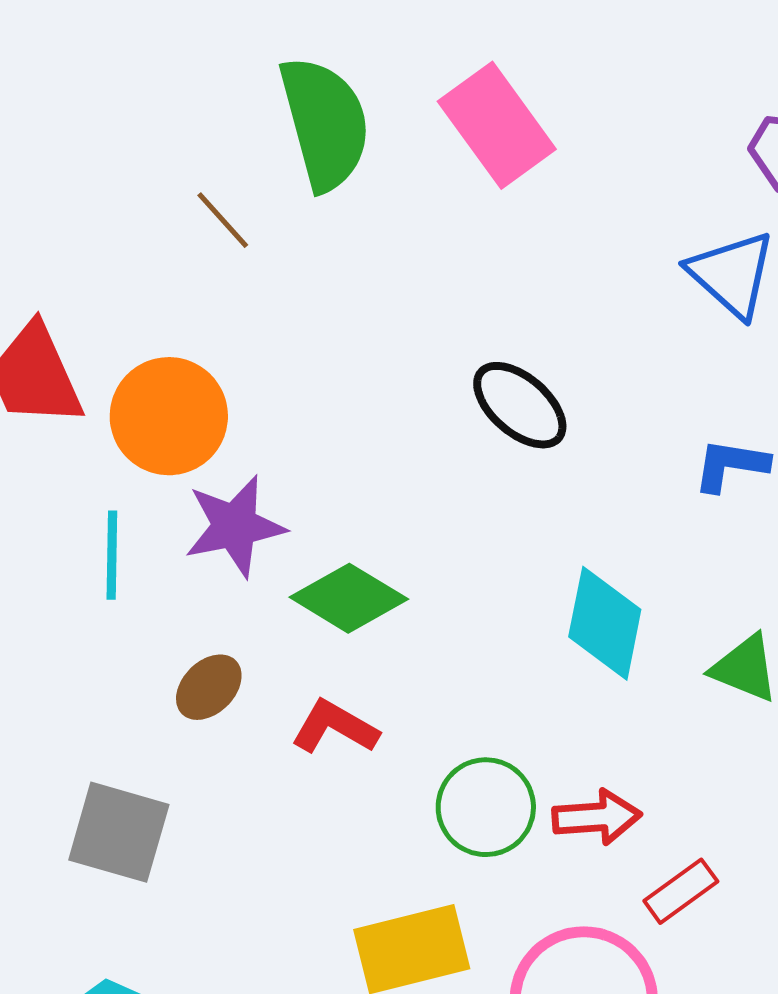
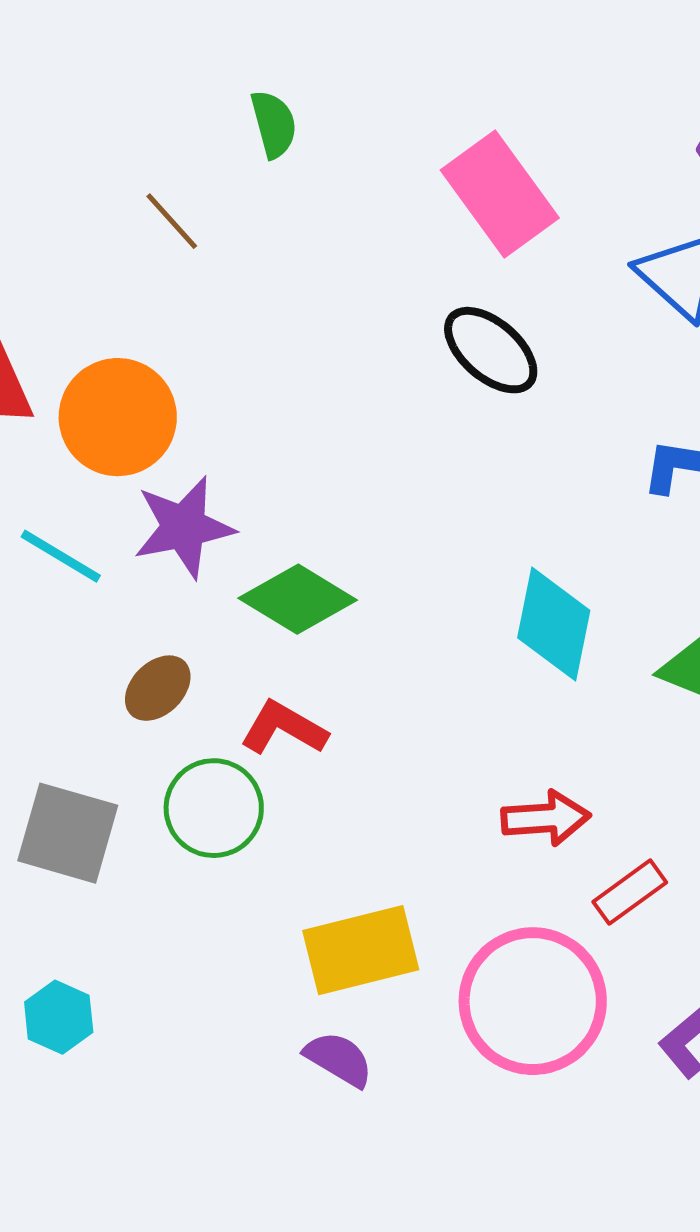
green semicircle: (325, 123) -> (274, 124), size x0.5
pink rectangle: (497, 125) -> (500, 194), moved
black ellipse: (520, 405) -> (491, 350), moved
cyan line: (112, 555) -> (61, 556), turned -60
green circle: (486, 807) -> (214, 808), moved

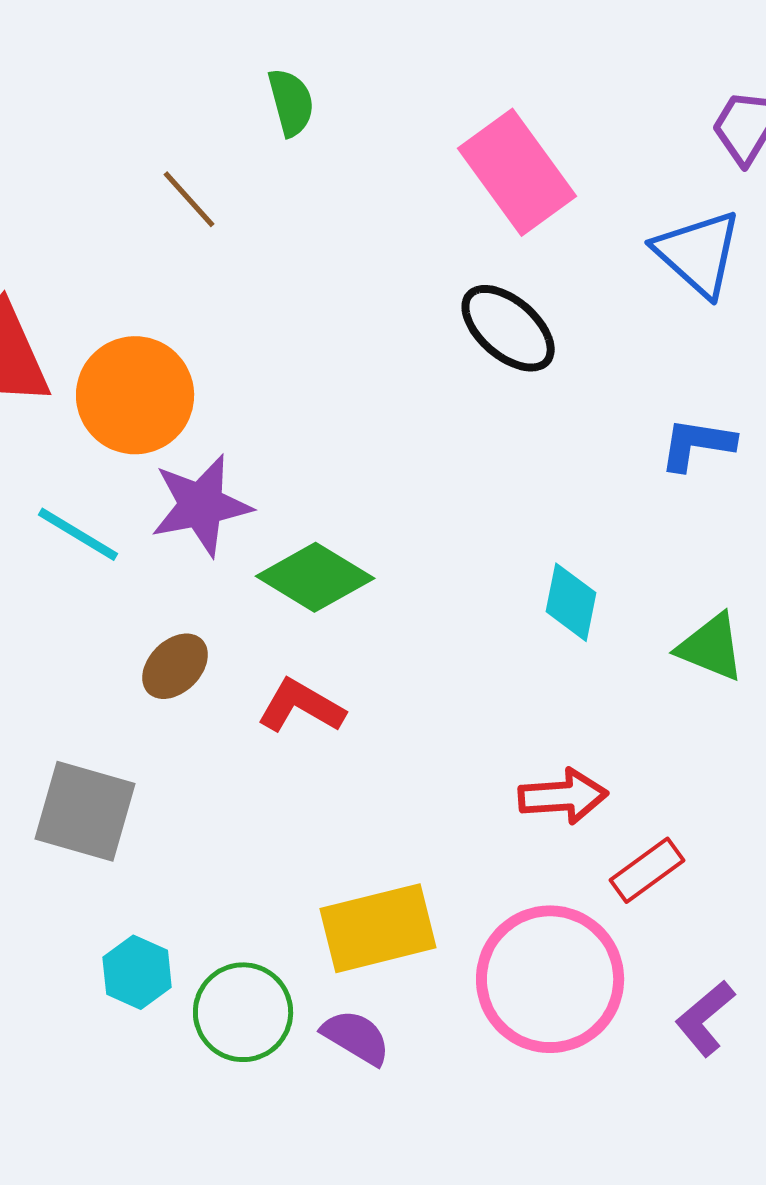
cyan diamond: (554, 624) -> (571, 602), size x0.7
green circle: (214, 808) -> (243, 1012), moved
cyan hexagon: (59, 1017) -> (137, 972), moved

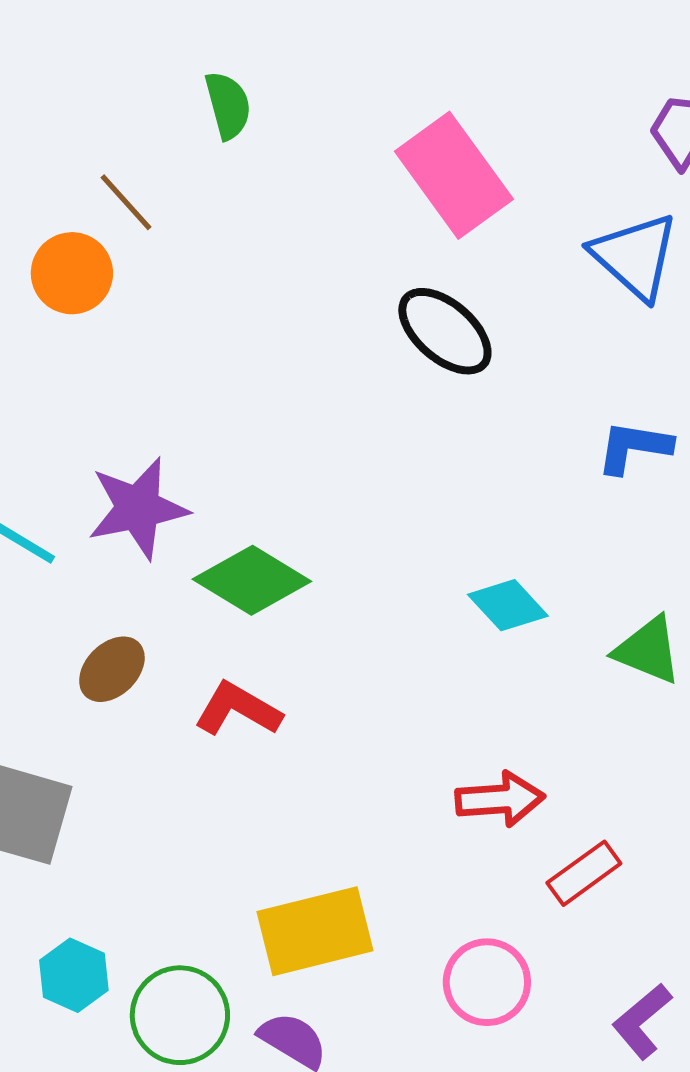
orange circle: (135, 395) -> (72, 273), moved, size x0.7
cyan diamond: (571, 602) -> (508, 605), turned -54
pink circle: (550, 979) -> (487, 982), size x0.6

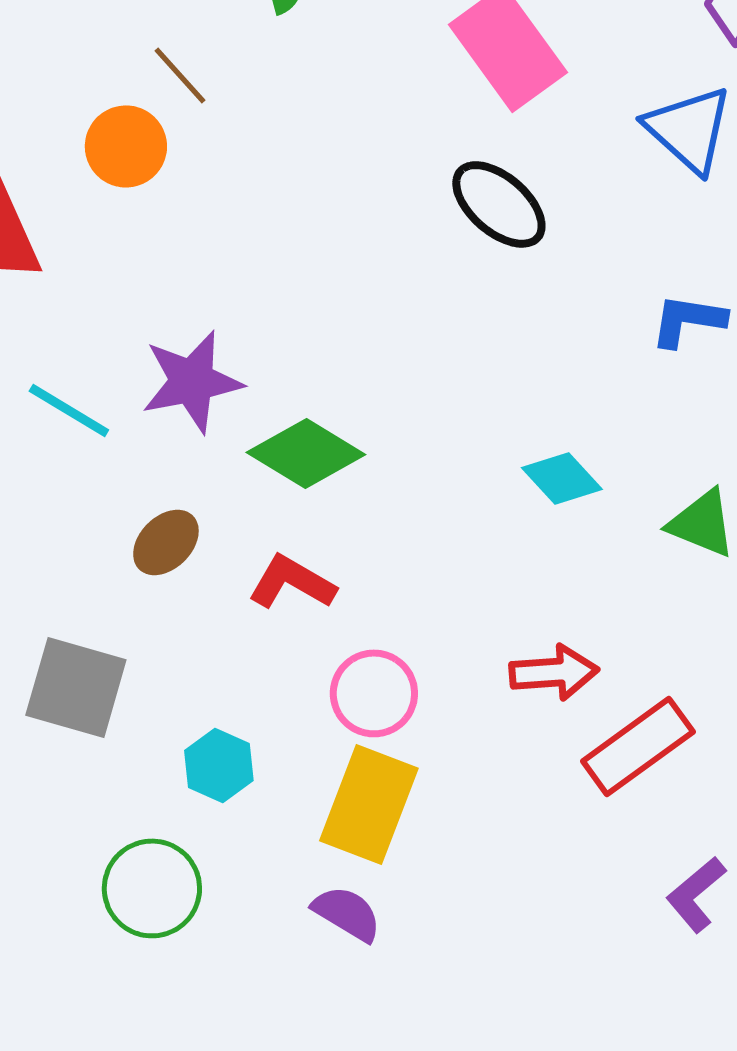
red rectangle: (584, 873) -> (638, 746), size x1.5
yellow rectangle: (315, 931) -> (369, 804), turned -55
cyan hexagon: (74, 975) -> (219, 765), moved
pink circle: (487, 982) -> (374, 693), moved
green circle: (180, 1015) -> (152, 888), moved

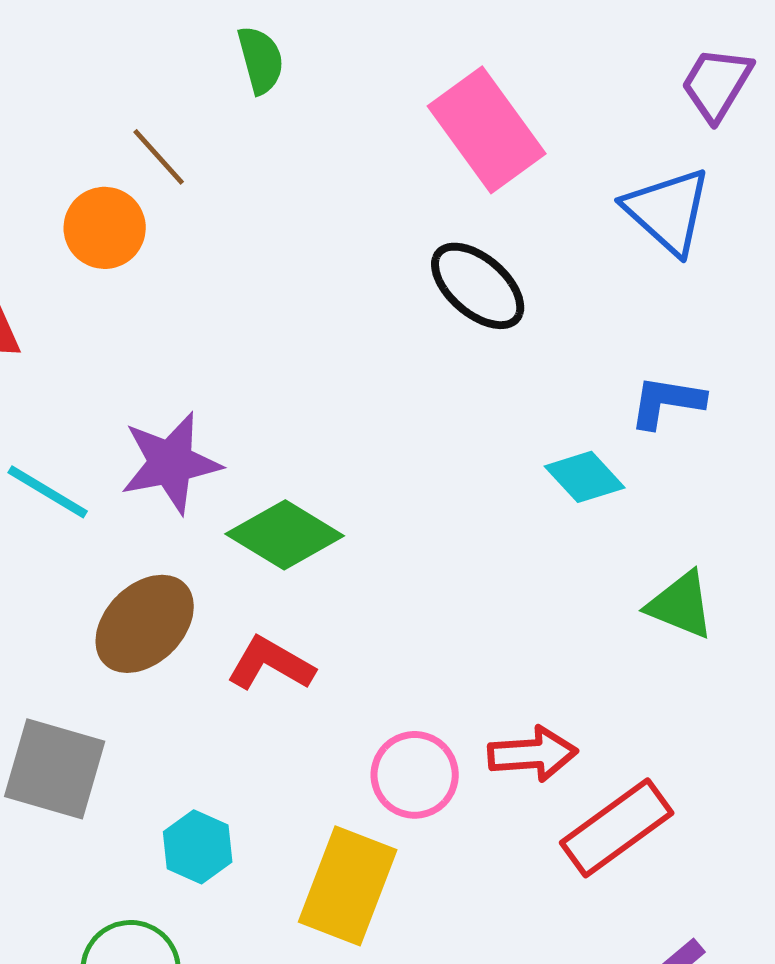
cyan diamond: (562, 478) -> (585, 477), moved
brown ellipse: (166, 542) -> (145, 624), size x1.5
pink circle: (374, 693) -> (415, 775), moved

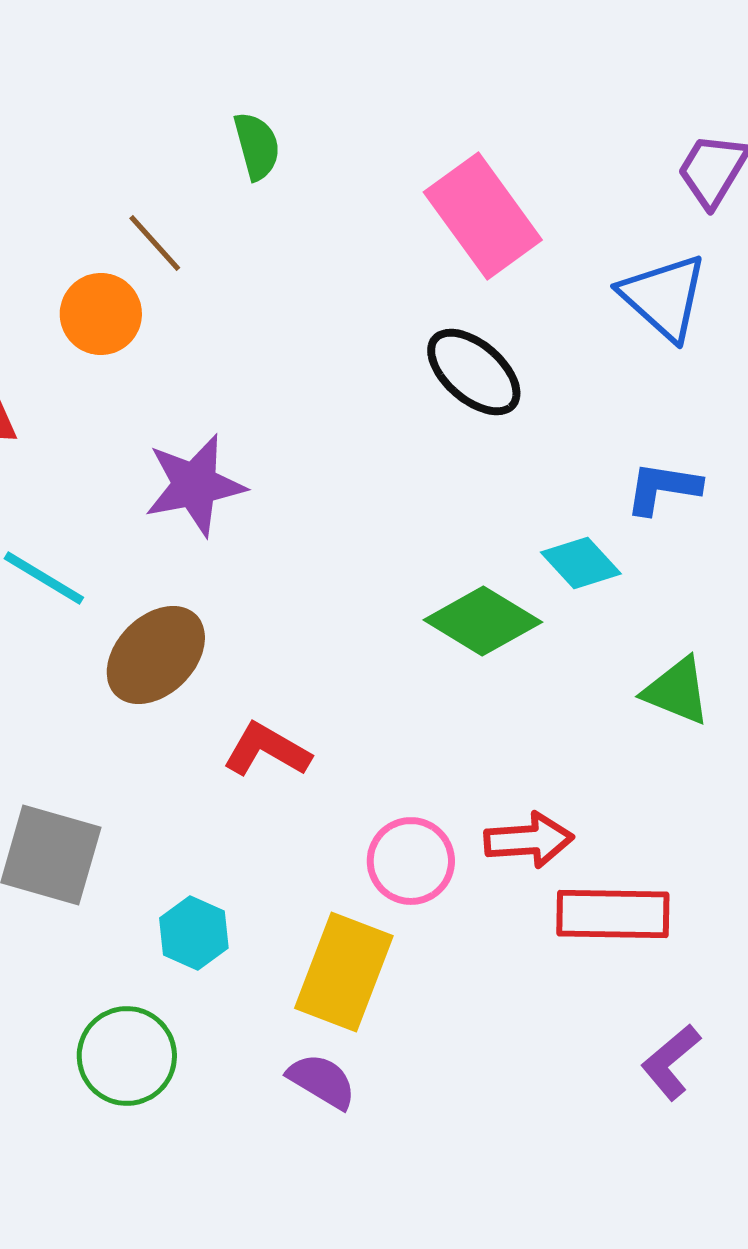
purple star: (171, 463) -> (195, 485), moved
green diamond: (285, 535) -> (483, 621), moved
brown ellipse: (145, 624) -> (156, 655), moved
red rectangle: (617, 828) -> (613, 914), turned 37

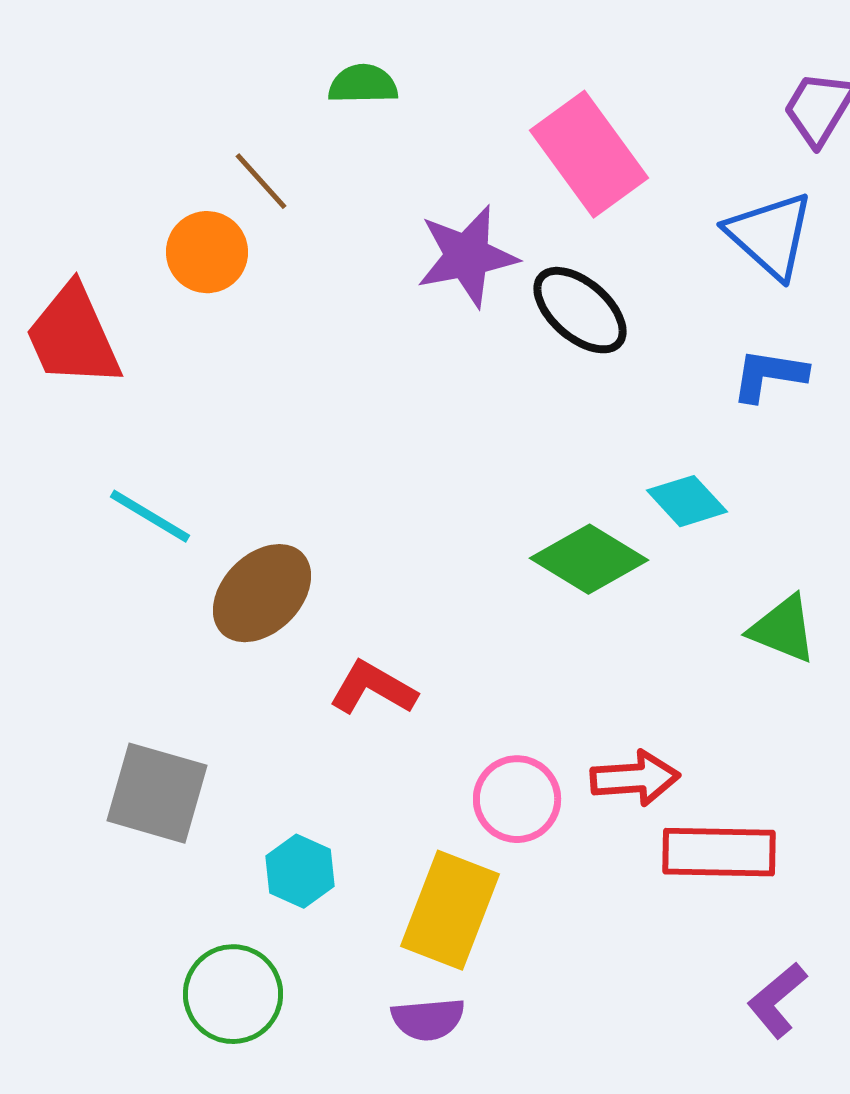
green semicircle: (257, 146) -> (363, 84), turned -76
purple star: (195, 485) -> (467, 256), moved
blue L-shape: (663, 488) -> (769, 375), moved
purple semicircle: (322, 1081) -> (428, 1019), turned 144

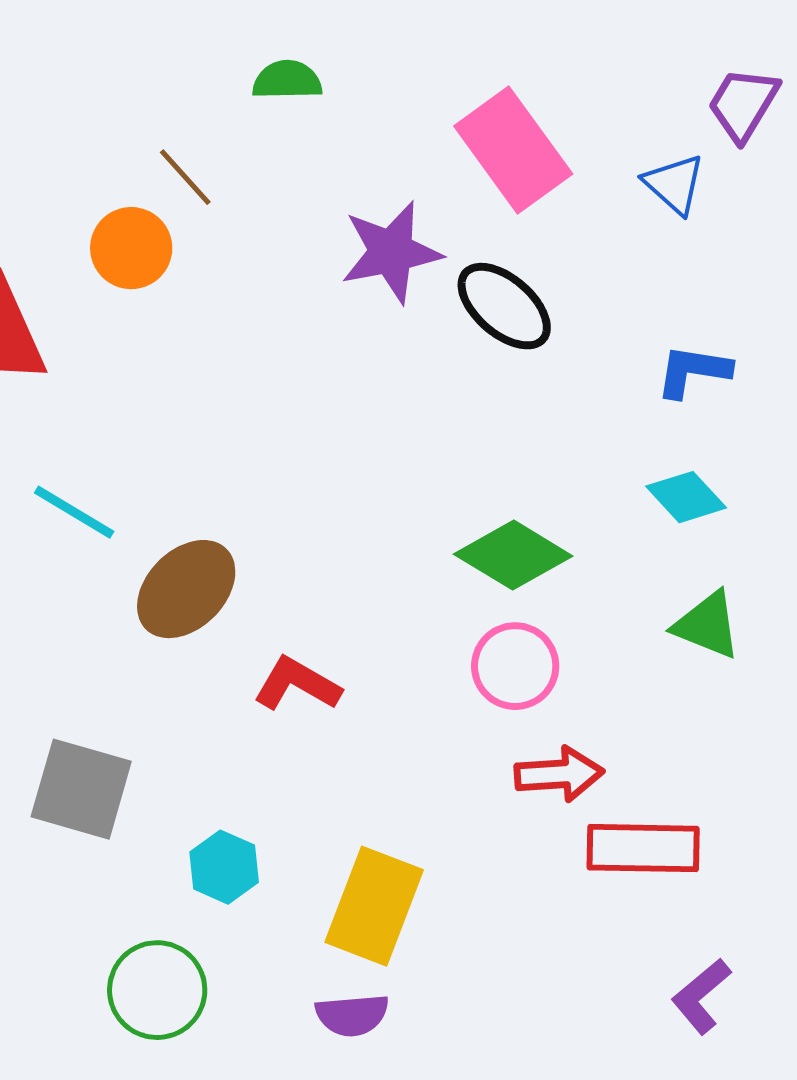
blue triangle: (770, 235) -> (674, 184), moved, size x0.7
cyan diamond: (687, 501) -> (686, 497), moved
pink circle: (517, 799) -> (515, 666), moved

